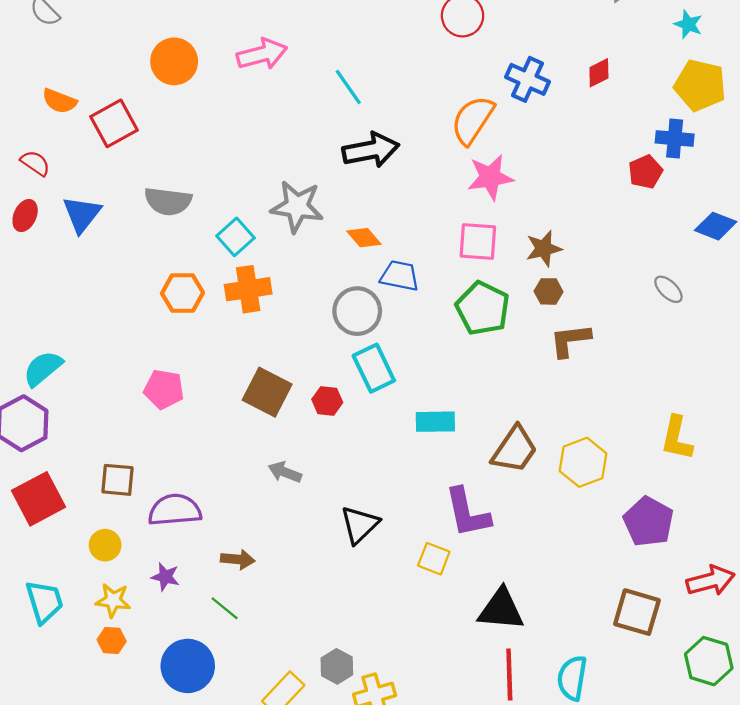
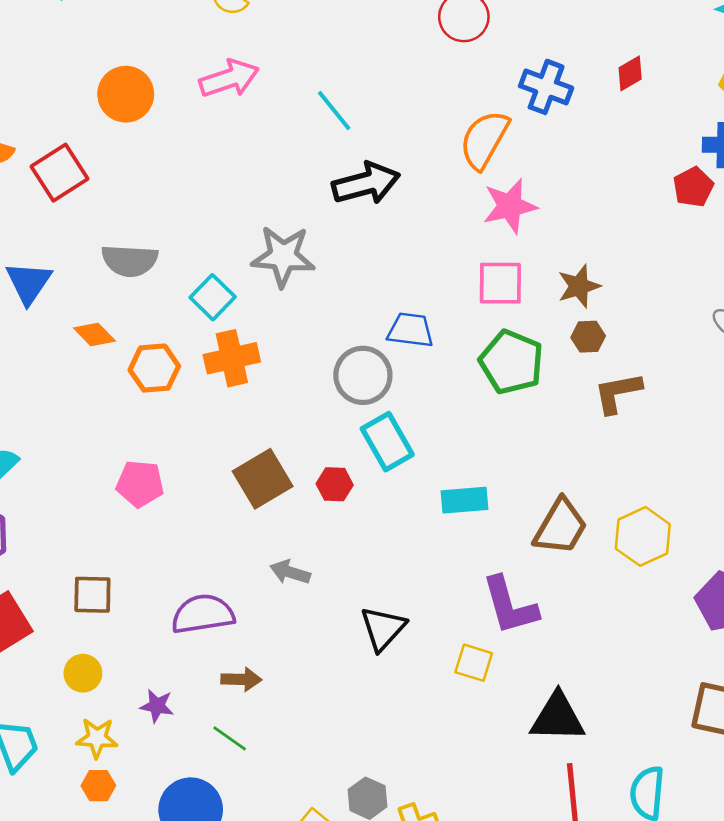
orange diamond: (364, 238) -> (94, 334), moved
brown square: (267, 392) -> (263, 479), turned 36
purple semicircle: (175, 510) -> (203, 614), moved

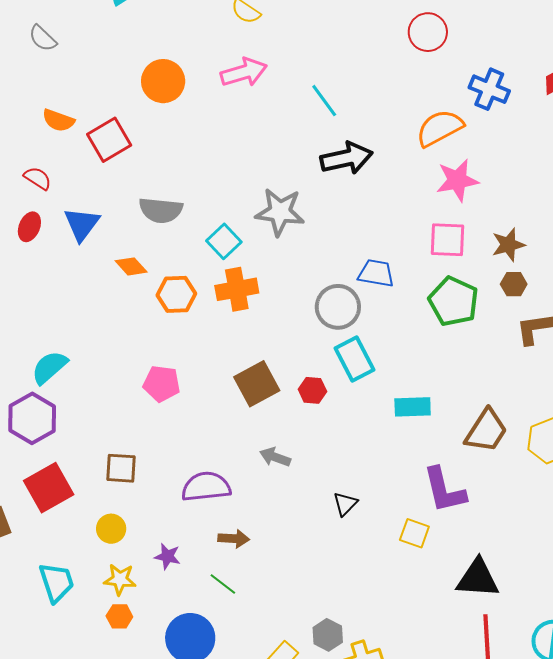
orange semicircle: (484, 140) -> (440, 128), turned 30
black triangle: (383, 628) -> (345, 504), size x0.7

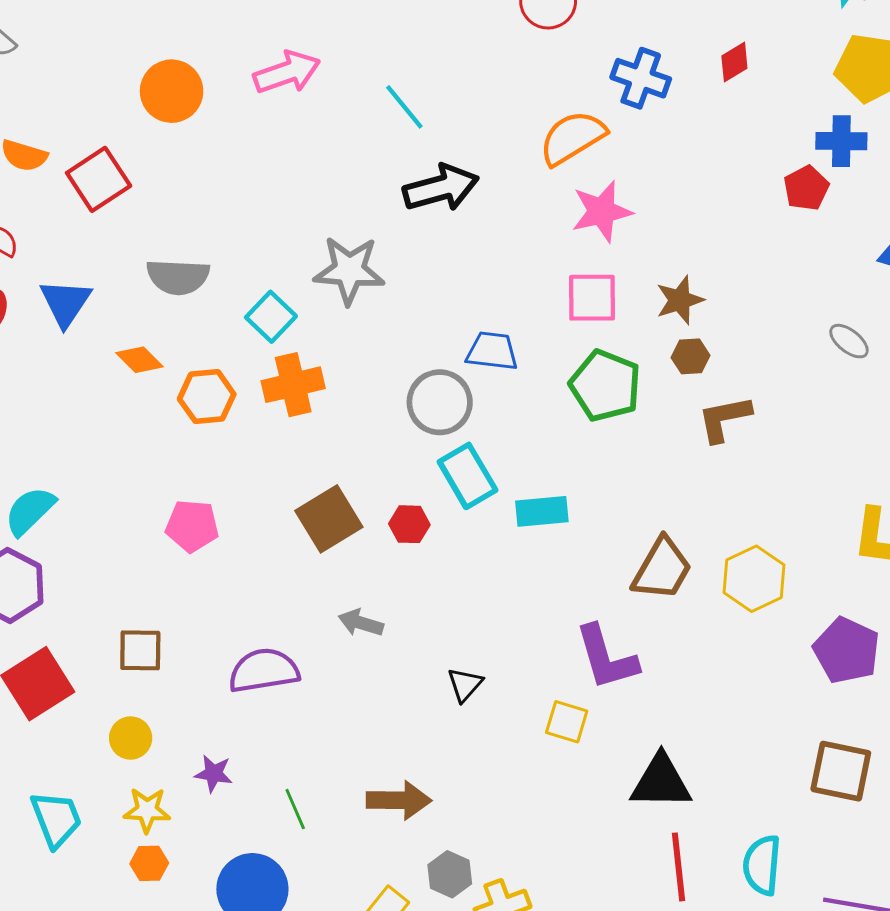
cyan rectangle: (413, 407) -> (542, 511), moved
brown arrow: (234, 539) -> (399, 800), moved, size x1.4
green line: (223, 584) -> (295, 809), turned 32

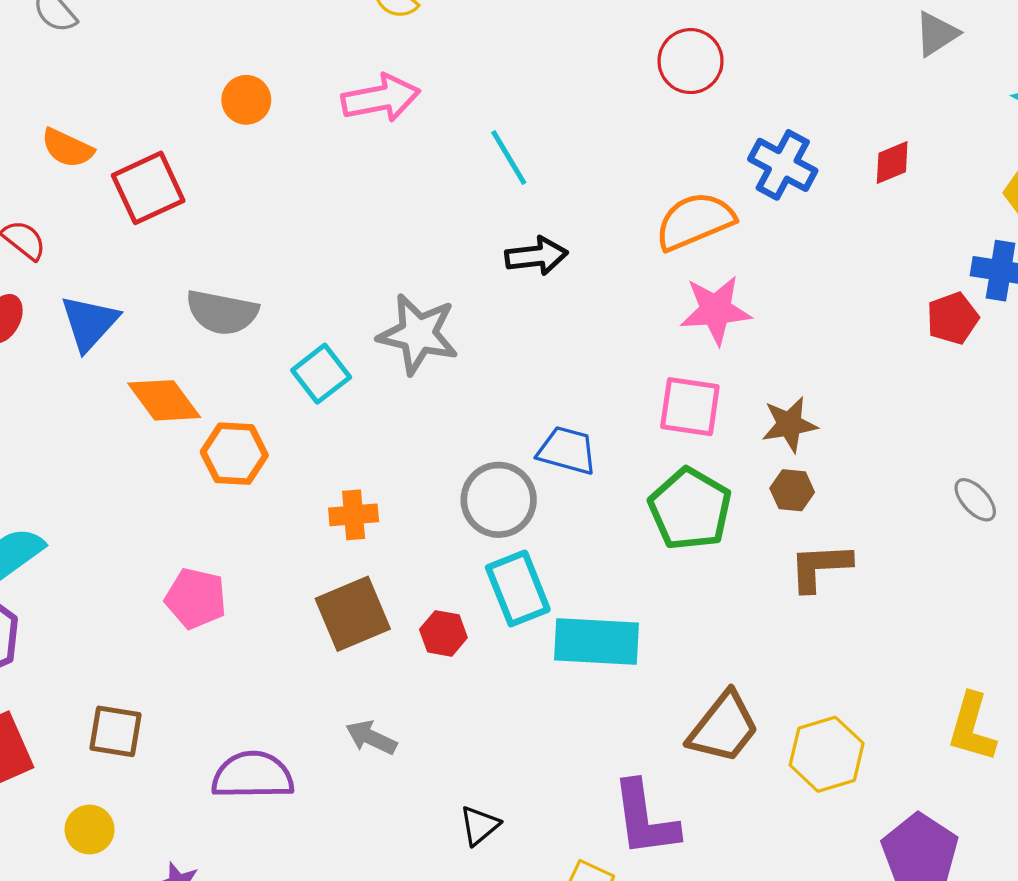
orange circle: (172, 91) -> (246, 100), size x0.7
black arrow: (441, 188) -> (536, 256), size x0.7
orange diamond: (140, 360) -> (164, 400), size x1.4
orange cross: (293, 385) -> (354, 515), moved, size x0.7
cyan rectangle: (542, 511) -> (597, 641), size x1.4

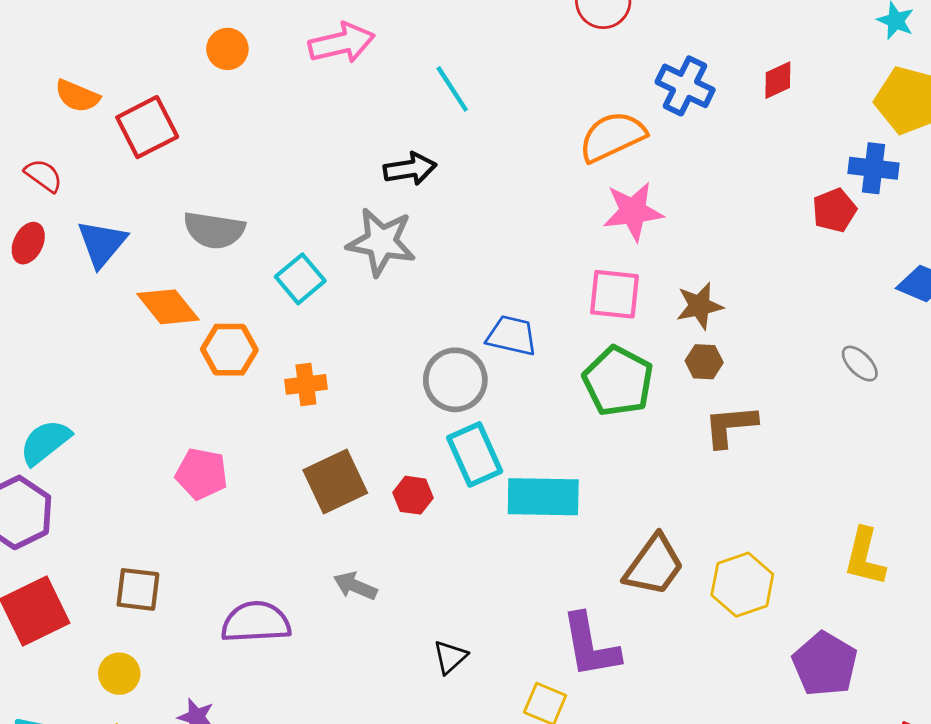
black arrow: (536, 256) -> (410, 169), moved
orange cross: (354, 515) -> (306, 384), moved

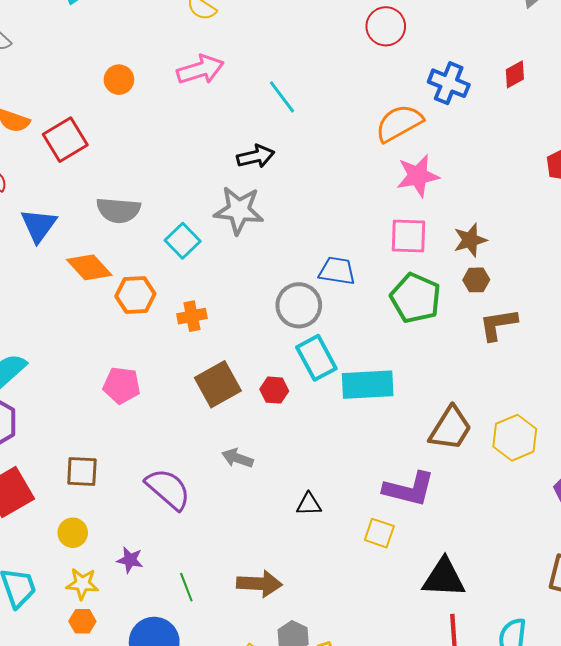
purple semicircle: (256, 622) -> (168, 489), turned 48
purple L-shape: (590, 646) -> (409, 489), turned -62
black triangle: (450, 657) -> (309, 504), turned 44

